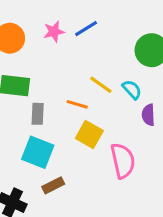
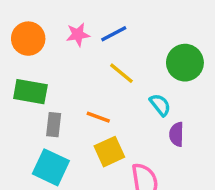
yellow line: (101, 85) -> (121, 73), moved
yellow square: (89, 134) -> (109, 152), turned 32

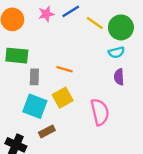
yellow line: (121, 73) -> (95, 23), moved
cyan semicircle: (160, 105) -> (116, 52), moved, turned 119
yellow square: (109, 152) -> (63, 98), moved

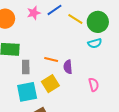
purple semicircle: (119, 77) -> (68, 67), moved
cyan square: (35, 106) -> (27, 92), turned -30
pink semicircle: (100, 112) -> (94, 85), moved, size x0.6

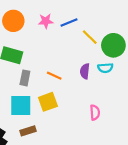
purple semicircle: (68, 67) -> (85, 71), moved

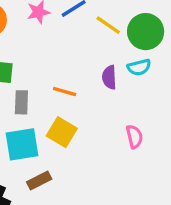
yellow square: (48, 102) -> (62, 132), turned -30

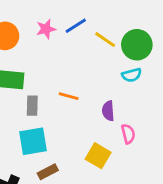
purple semicircle: (109, 77) -> (108, 111), moved
yellow square: (62, 132) -> (98, 156), moved

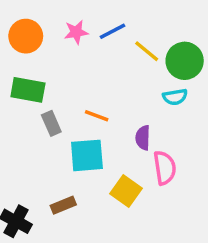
gray rectangle: (32, 106) -> (51, 123), turned -30
pink semicircle: (128, 134) -> (165, 168), size x1.4
cyan square: (33, 141) -> (87, 155), moved

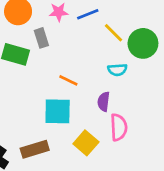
cyan semicircle: (175, 97) -> (117, 70), moved
gray rectangle: (51, 123) -> (41, 38), moved
brown rectangle: (63, 205) -> (35, 149), size x1.4

